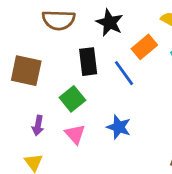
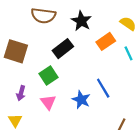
black rectangle: (88, 62) -> (63, 49), turned 54
blue line: (124, 73) -> (103, 88), moved

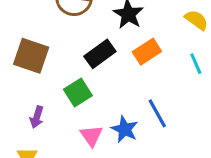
orange rectangle: (106, 41) -> (147, 52), moved
pink triangle: (48, 102) -> (91, 136), moved

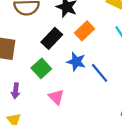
blue star: (125, 129) -> (76, 62), moved

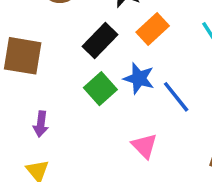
green square: (41, 68) -> (100, 89), moved
pink triangle: (56, 97) -> (144, 146), moved

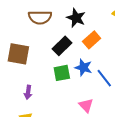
green square: (100, 89) -> (62, 73), turned 30

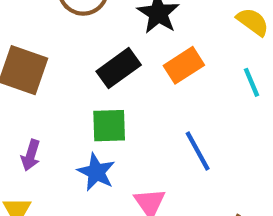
blue star: (83, 67) -> (96, 172), moved

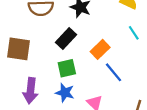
orange rectangle: (184, 65) -> (100, 49), moved
purple arrow: (31, 155) -> (30, 91), size x1.6

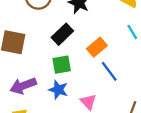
purple arrow: (30, 91) -> (23, 86), turned 60

